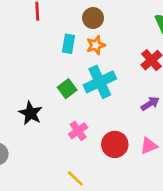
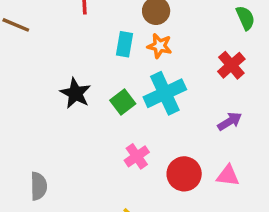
orange star: (96, 45) -> (160, 46), turned 30
black star: (30, 113) -> (75, 93), moved
pink triangle: (149, 146) -> (228, 176), turned 30

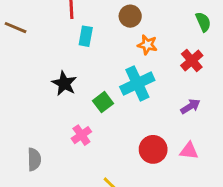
cyan rectangle: (124, 44) -> (86, 36), moved
orange star: (160, 46) -> (147, 45), moved
green square: (123, 102) -> (103, 102), moved
pink cross: (137, 156) -> (81, 135), moved

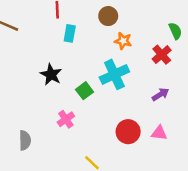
green semicircle: (203, 22) -> (175, 31), moved

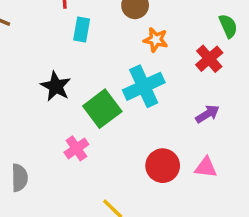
green square: (85, 91) -> (102, 109), size x1.5

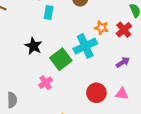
orange star: (156, 40) -> (102, 28), moved

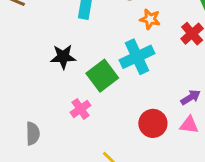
orange star: (102, 28) -> (150, 19), moved
black star: (33, 46) -> (63, 57), turned -30
purple arrow: (123, 62) -> (191, 97), moved

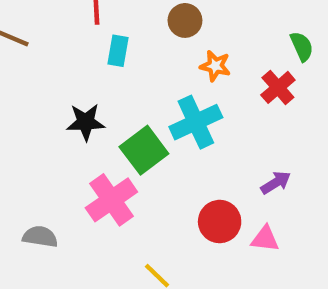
pink cross: (81, 109) -> (111, 200), size x1.6
pink triangle: (189, 125) -> (265, 239), moved
gray semicircle: (33, 134) -> (40, 237), turned -80

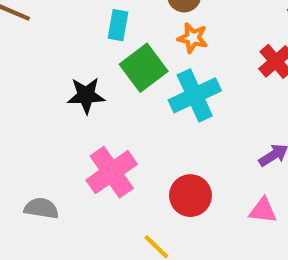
orange star: (215, 66) -> (193, 38), moved
green square: (144, 150) -> (144, 68), moved
red circle: (220, 222) -> (190, 196), moved

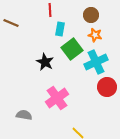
black star: (86, 95) -> (45, 62), turned 30
red circle: (190, 196) -> (107, 87), moved

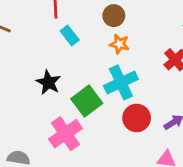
cyan rectangle: (60, 29) -> (70, 36), turned -48
green square: (72, 49) -> (87, 101), moved

